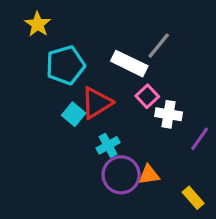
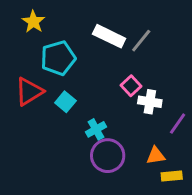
white rectangle: (129, 64) -> (109, 36), moved
red triangle: (97, 103) -> (29, 92), moved
orange triangle: (149, 175) -> (156, 156), moved
yellow rectangle: (193, 198) -> (172, 176), turned -54

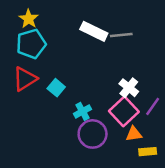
gray line: (141, 41) -> (121, 35), turned 45
cyan pentagon: (58, 58) -> (31, 44), moved
pink square: (131, 86) -> (124, 111), moved, size x1.6
white cross: (150, 102) -> (129, 88), turned 30

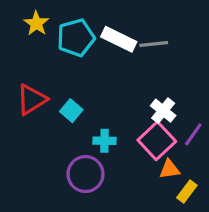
cyan pentagon: (31, 44) -> (76, 38), moved
cyan cross: (82, 111) -> (104, 141), turned 30
purple circle: (93, 134) -> (85, 174), moved
yellow rectangle: (148, 152) -> (187, 191), turned -48

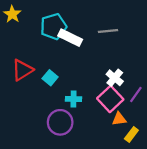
yellow star: (36, 23) -> (12, 14), moved
white rectangle: (119, 39) -> (70, 38), moved

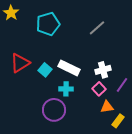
gray line: (108, 31) -> (97, 28), turned -36
white rectangle: (70, 38) -> (69, 68), moved
white cross: (115, 78) -> (103, 70), turned 35
pink square: (110, 99) -> (99, 89), size x0.6

